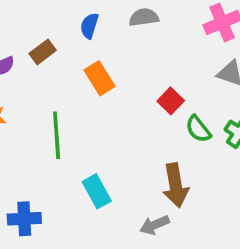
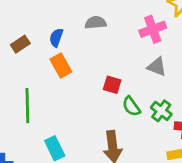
blue semicircle: (89, 26) -> (56, 38), moved
red square: (171, 101) -> (112, 85), turned -30

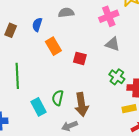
brown rectangle: (20, 44) -> (11, 30), turned -32
orange rectangle: (61, 65) -> (53, 46), moved
green semicircle: (131, 106) -> (58, 98), moved, turned 49

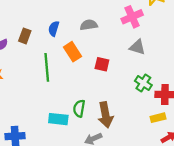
gray semicircle: (66, 13) -> (89, 25), moved
green line: (17, 76) -> (47, 67), moved
cyan rectangle: (39, 107) -> (58, 119), turned -54

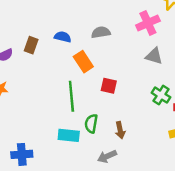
blue semicircle: (54, 29) -> (63, 37), turned 88
red square: (102, 64) -> (109, 86), moved
green line: (47, 67) -> (71, 96), moved
brown arrow: (105, 115) -> (120, 130), size x0.6

